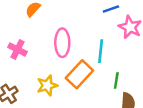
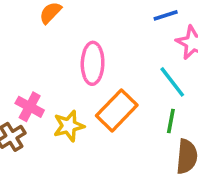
pink cross: (17, 50) -> (30, 107), moved
cyan line: (101, 51) -> (172, 82), moved, turned -45

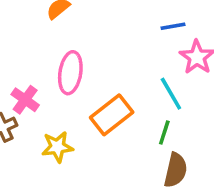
pink ellipse: (93, 63) -> (70, 73), moved
yellow star: (69, 126) -> (57, 147), moved

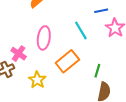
cyan line: (171, 94) -> (81, 30), moved
yellow star: (57, 147) -> (37, 80), turned -30

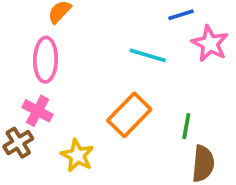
cyan line: (81, 30) -> (148, 55), turned -36
pink ellipse: (44, 38) -> (46, 60), moved

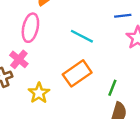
cyan line: (148, 55) -> (82, 36), moved

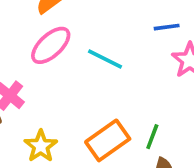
pink ellipse: (30, 28) -> (51, 45), moved, turned 36
orange rectangle: (77, 73) -> (108, 140), moved

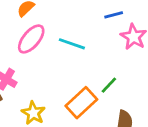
green line: (152, 137) -> (109, 85), moved, turned 30

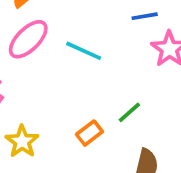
orange rectangle: (81, 103) -> (89, 133), size x0.6

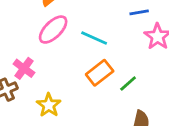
orange rectangle: (89, 133) -> (100, 73), moved, size x1.4

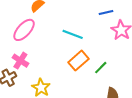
pink ellipse: (53, 30) -> (24, 30), moved

